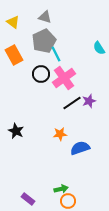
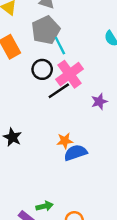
black line: (72, 103) -> (59, 91), moved
blue semicircle: (80, 148) -> (75, 153), moved
green arrow: (61, 189) -> (45, 206), moved

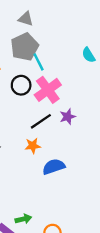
black line: (59, 91) -> (41, 121), moved
purple star: (99, 102) -> (68, 117), moved
orange star: (65, 141) -> (33, 146), moved

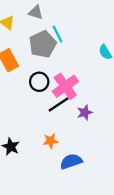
gray triangle: (26, 19) -> (36, 12), moved
cyan line: (39, 62) -> (57, 34), moved
black line: (41, 121) -> (59, 105), moved

